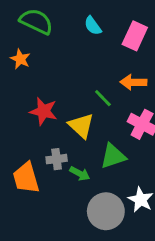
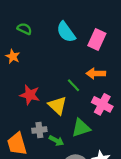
green semicircle: (36, 21) -> (24, 29), size x0.6
cyan semicircle: (93, 26) -> (66, 32), size x1.5

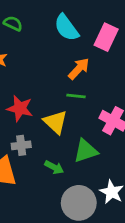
orange arrow: (96, 74) -> (79, 69), moved, turned 132
green line: (73, 85) -> (76, 96), turned -40
gray cross: (39, 130) -> (21, 145), moved

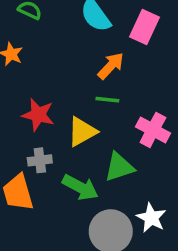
yellow triangle: (55, 122) -> (82, 132), turned 48
green arrow: (54, 167) -> (80, 187), size x1.5

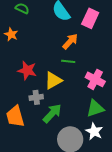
gray cross: (40, 160) -> (36, 97), moved
green triangle: (119, 167) -> (95, 108), moved
green arrow: (80, 187) -> (52, 113), turned -75

